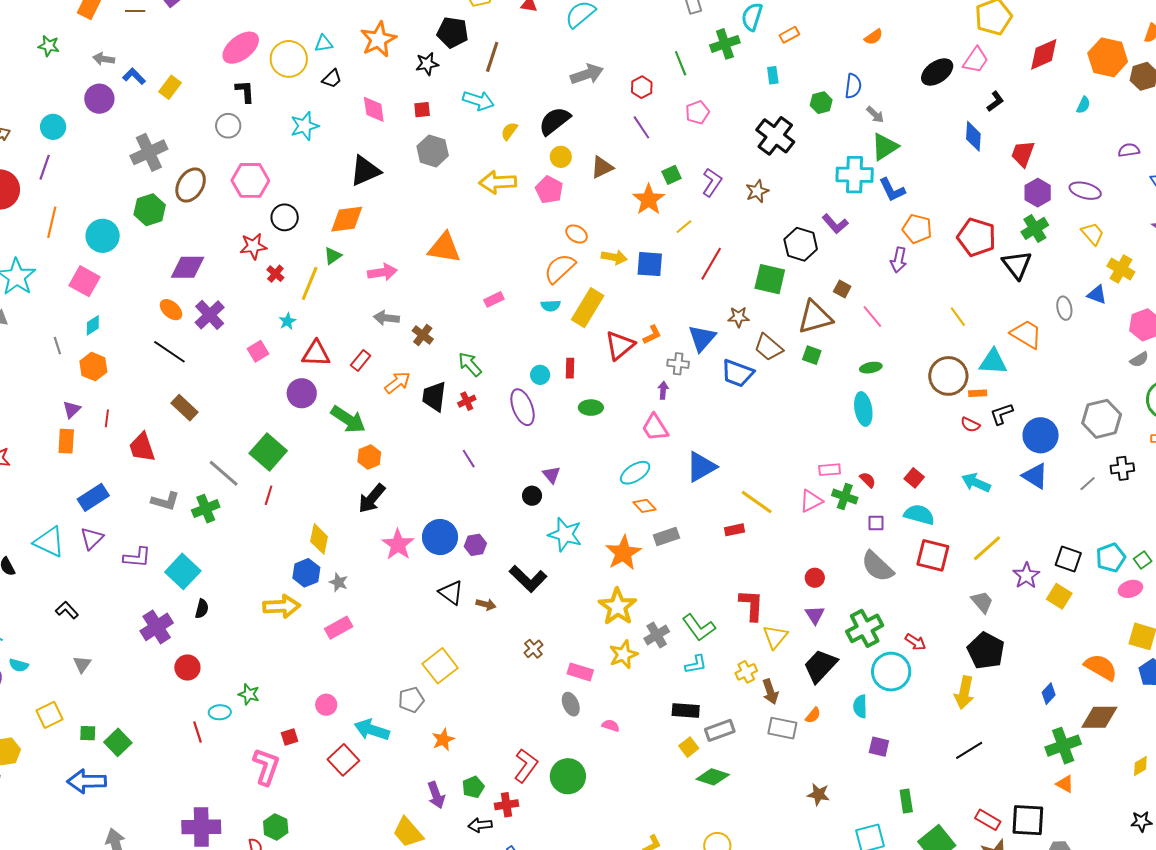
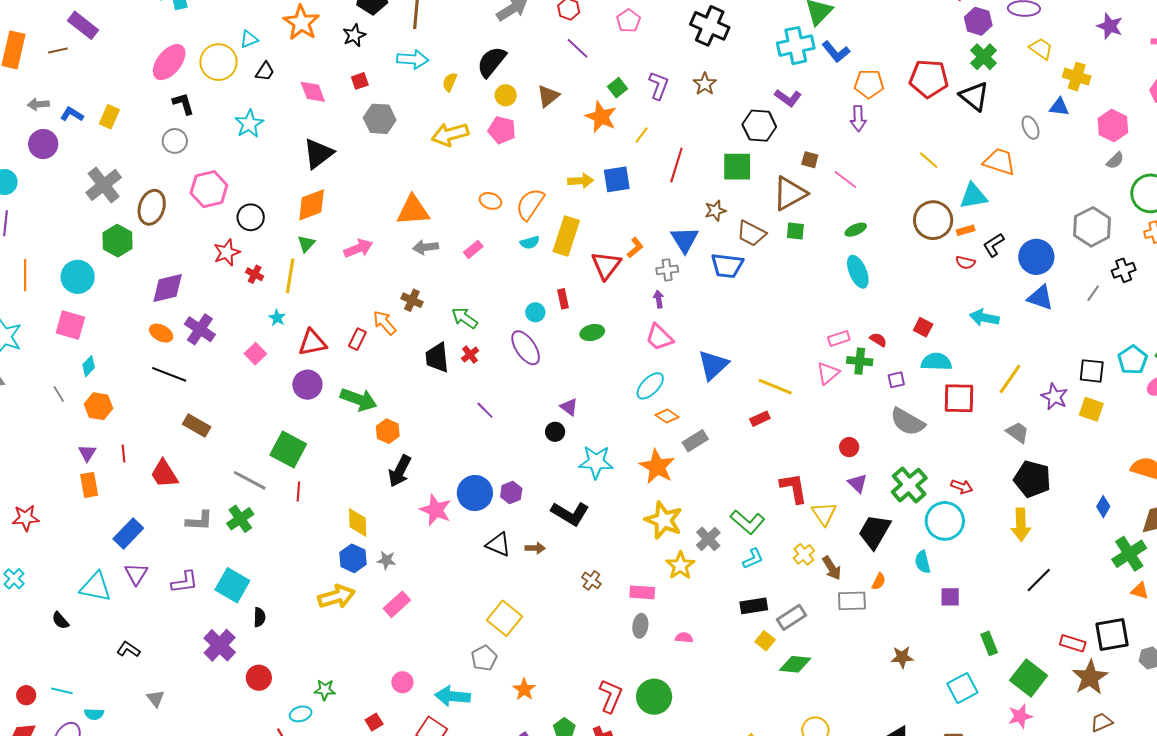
orange ellipse: (577, 234) -> (490, 201), moved
gray arrow: (386, 318) -> (426, 247), moved
orange arrow: (397, 383) -> (385, 323), moved, turned -80
gray ellipse: (571, 704) -> (640, 626), turned 45

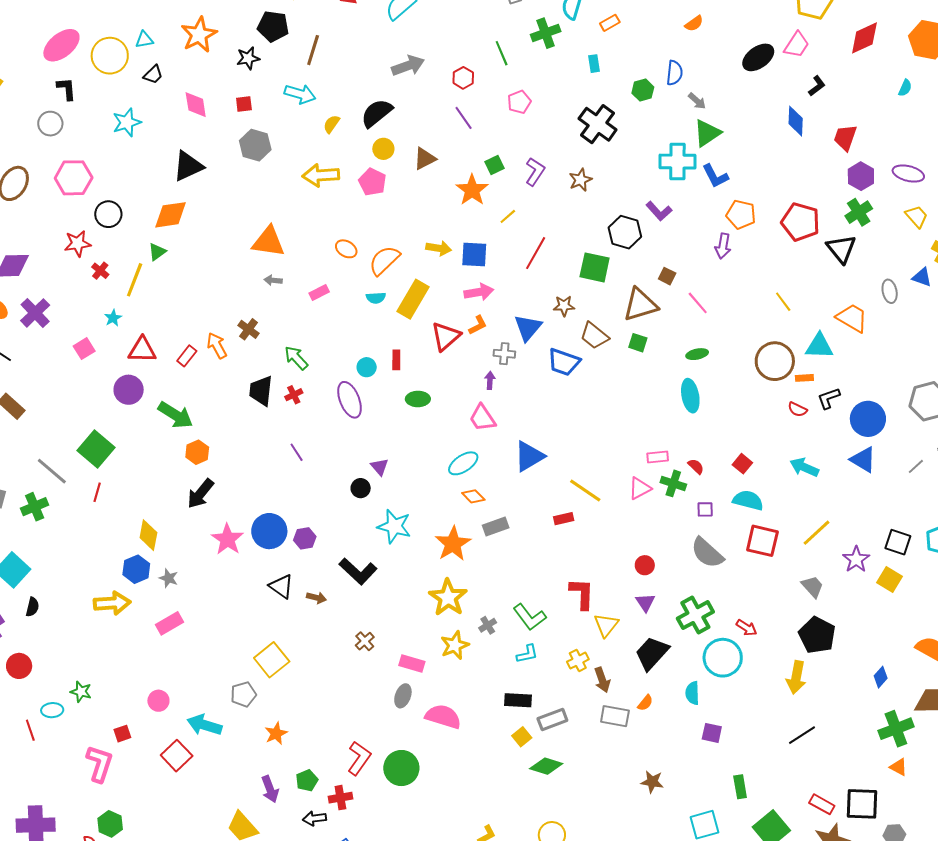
gray arrow: (426, 247) -> (273, 280), size x0.7
pink arrow: (358, 248) -> (479, 292), moved
gray cross: (708, 539) -> (488, 625), size x0.7
pink semicircle: (684, 638) -> (443, 717), size x2.0

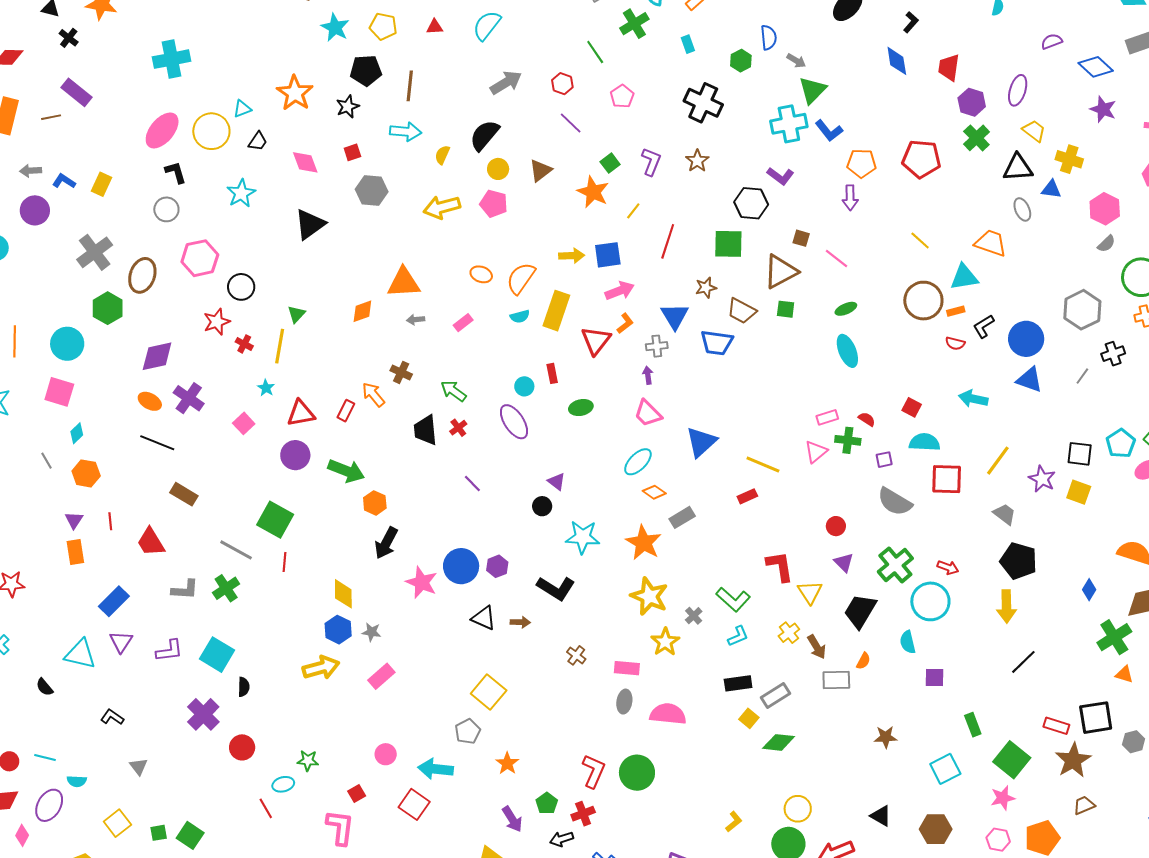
purple ellipse: (908, 174) -> (1018, 90), turned -76
orange diamond: (171, 215) -> (362, 311), moved, size x0.7
black triangle: (841, 249) -> (1018, 168), moved, turned -44

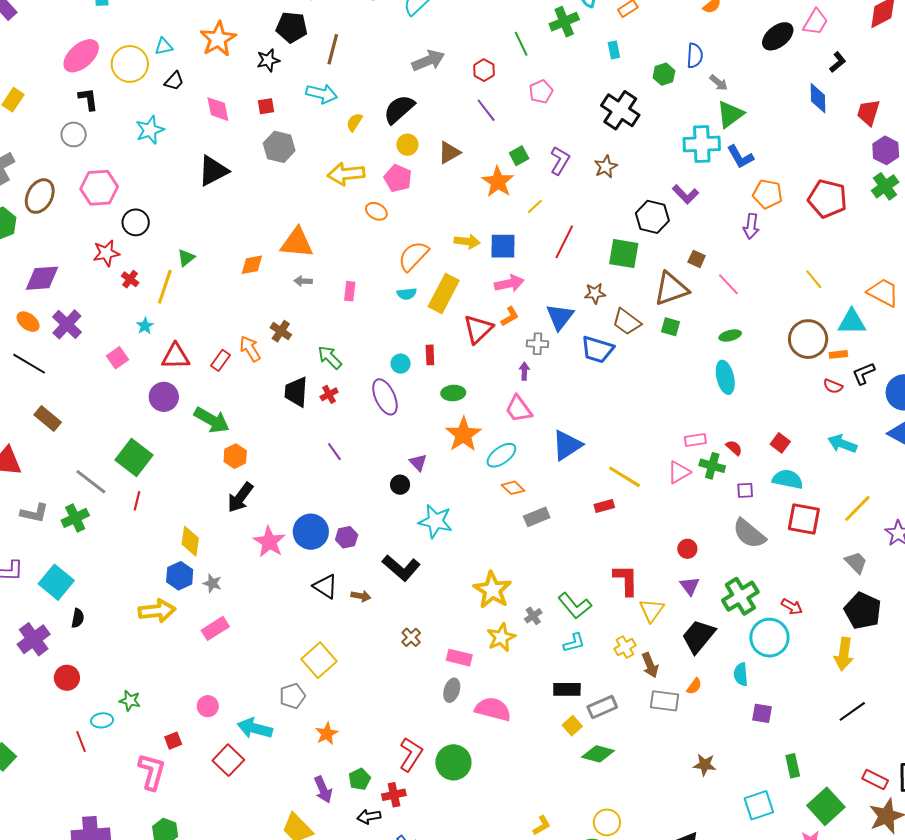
orange ellipse: (481, 274) -> (376, 211), moved
pink rectangle: (463, 323) -> (350, 291), turned -54
orange star: (644, 543) -> (463, 434), moved

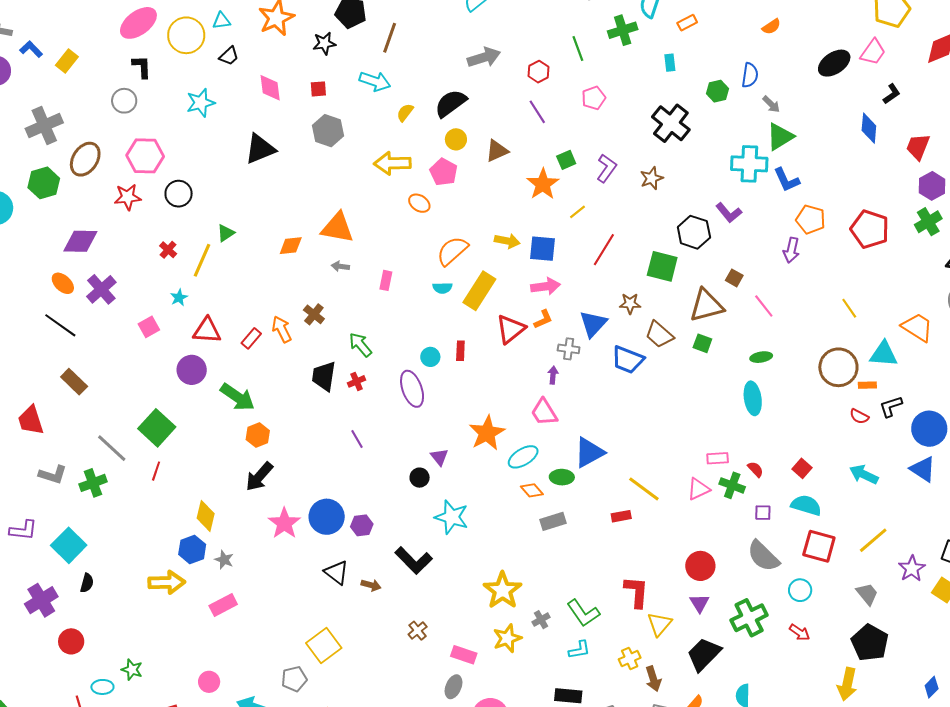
red star: (106, 253) -> (128, 197), moved
green ellipse: (453, 393) -> (562, 477), moved
red circle: (687, 549) -> (700, 566), size x1.5
cyan circle: (769, 638) -> (800, 590), moved, size x0.6

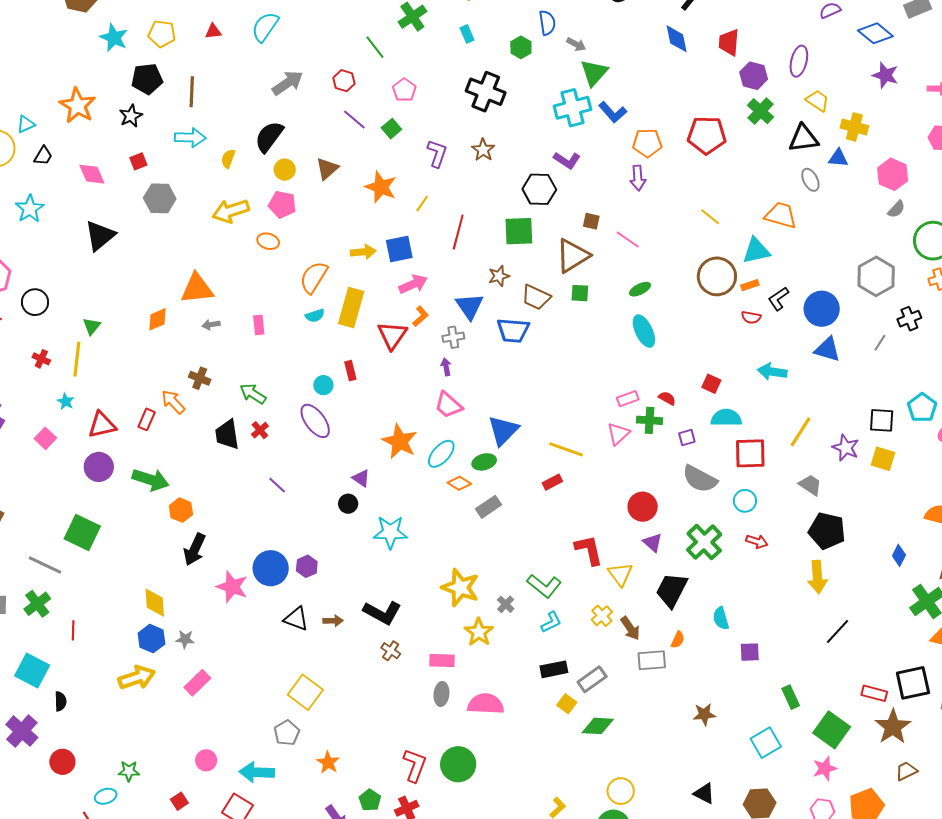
green square: (566, 160) -> (391, 129), moved
red line: (156, 471) -> (73, 630), moved
black L-shape: (414, 560) -> (382, 613), moved

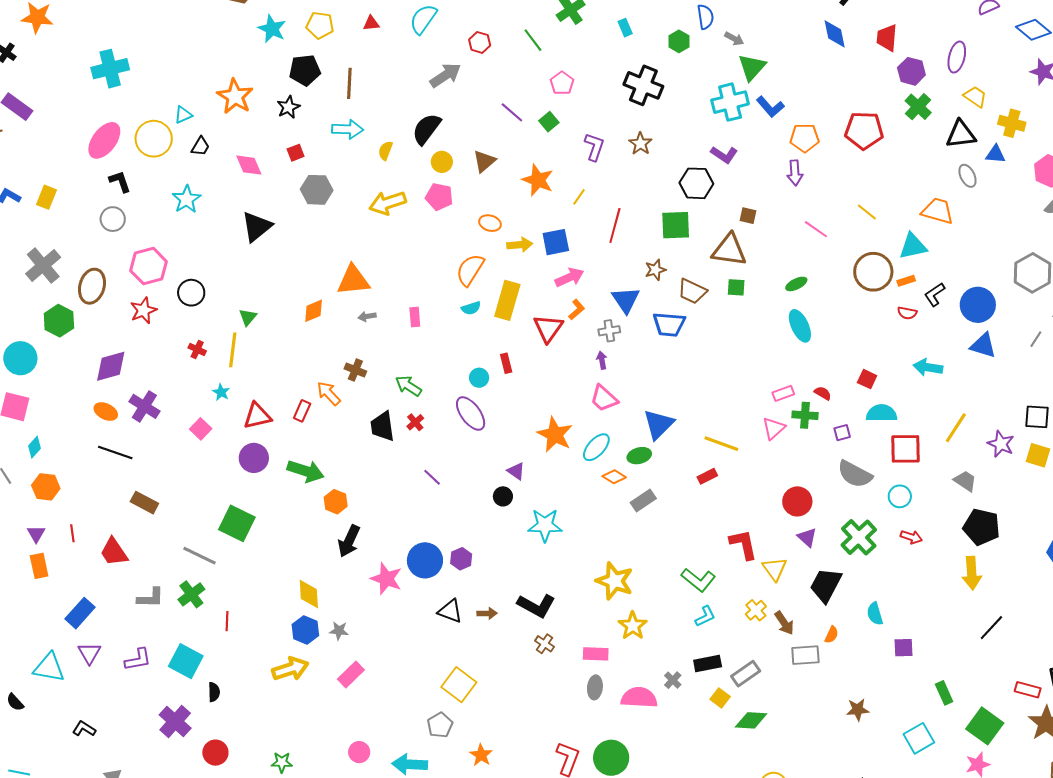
red hexagon: (344, 81) -> (480, 42), moved
pink line: (628, 239) -> (816, 229), moved
orange ellipse: (268, 241) -> (490, 223), moved
brown triangle: (573, 256) -> (729, 250), turned 39
gray cross: (506, 604) -> (673, 680), moved

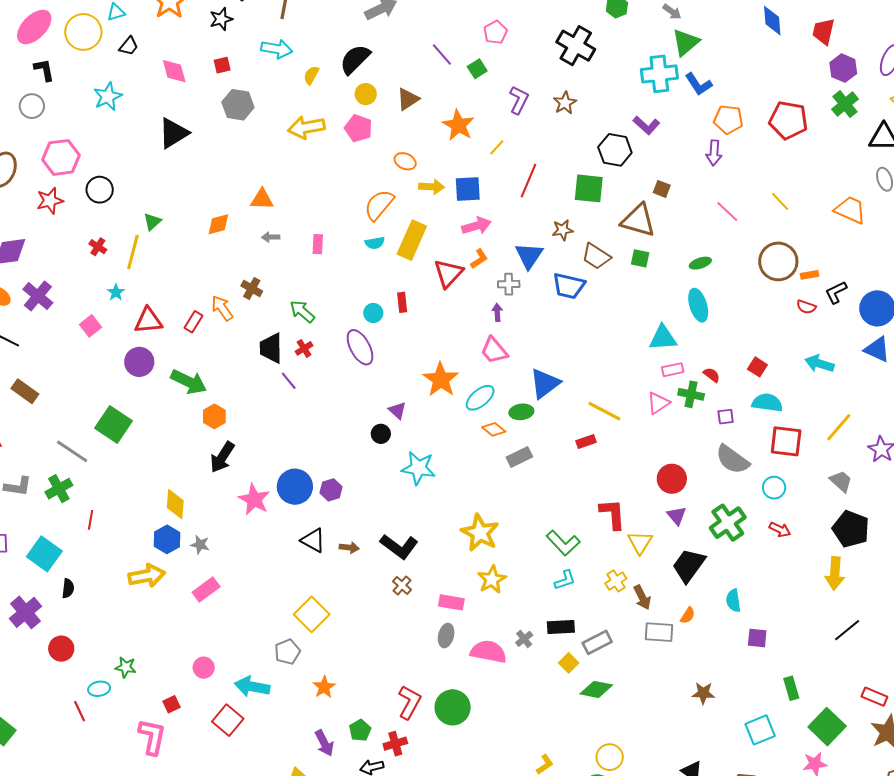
cyan triangle: (913, 246) -> (663, 338), moved
orange triangle: (353, 280) -> (262, 199), size x0.7
purple line: (432, 477) -> (289, 381), moved

